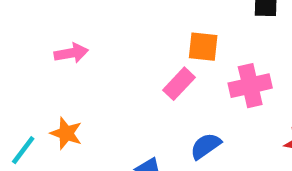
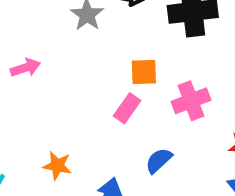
pink arrow: (71, 53) -> (25, 68), moved
orange star: (66, 133) -> (57, 166), moved

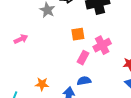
pink rectangle: (127, 108) -> (83, 58), moved
blue semicircle: (159, 161) -> (84, 81), moved, turned 40

